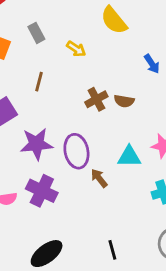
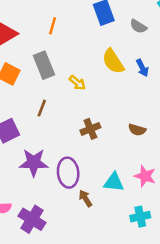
gray rectangle: (36, 33) -> (44, 65), size x1.5
blue arrow: (152, 64) -> (142, 68), moved
brown semicircle: (124, 101) -> (137, 130), moved
purple cross: (42, 191) -> (32, 219), moved

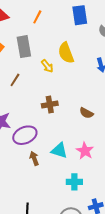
yellow semicircle: (113, 61) -> (66, 53), moved
purple ellipse: (68, 173) -> (25, 135), turned 60

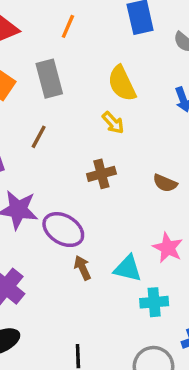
yellow arrow: (47, 66) -> (113, 123), moved
purple ellipse: (25, 135) -> (63, 230), turned 60
cyan triangle: (59, 150) -> (128, 268), moved

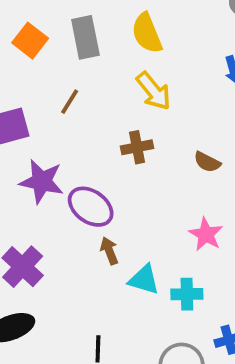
yellow semicircle: (122, 83) -> (147, 33), moved
yellow arrow: (113, 123) -> (154, 91), size x1.5
cyan triangle: (128, 268) -> (144, 280), moved

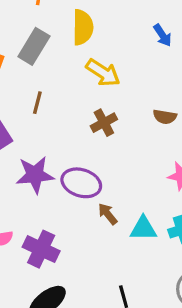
yellow semicircle: (147, 33) -> (83, 27), turned -140
gray rectangle: (85, 37) -> (34, 46), turned 60

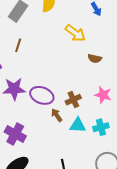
yellow arrow: (103, 73) -> (75, 33), moved
brown cross: (104, 123) -> (73, 100), moved

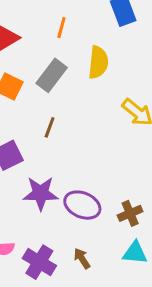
brown arrow: (57, 115) -> (82, 258), moved

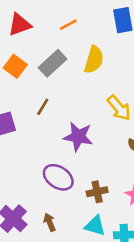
orange line: (61, 28) -> (68, 25), turned 36
purple star: (41, 193) -> (78, 137), moved

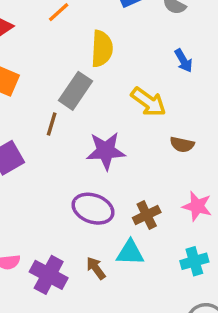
gray rectangle: (53, 63) -> (75, 91), moved
cyan triangle: (95, 226) -> (130, 253), moved

